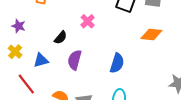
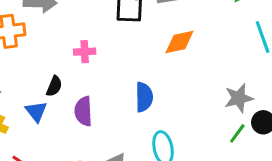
pink cross: (88, 21) -> (85, 52), turned -32
blue triangle: (41, 60) -> (36, 111), moved, turned -35

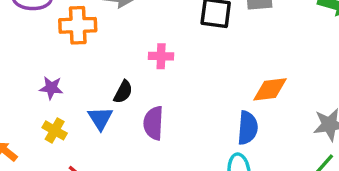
orange diamond: (179, 42) -> (270, 89), moved
blue semicircle: (144, 97) -> (248, 128), moved

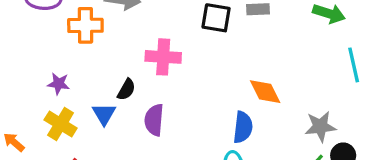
pink cross: (161, 56) -> (163, 57), size x1.5
orange diamond: (270, 89) -> (265, 92), turned 68
yellow cross: (55, 130) -> (61, 124), size x1.4

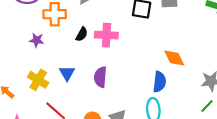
purple star: (59, 84) -> (37, 40), moved
black semicircle: (126, 90) -> (82, 34), moved

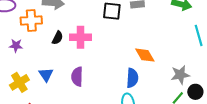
yellow cross: (38, 80) -> (19, 82), turned 30

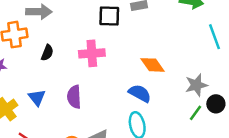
pink cross: (81, 37) -> (92, 53), moved
blue semicircle: (132, 78) -> (140, 93), turned -60

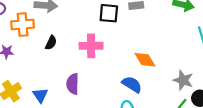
gray star: (196, 85) -> (183, 80), turned 30
blue triangle: (37, 97) -> (40, 95), moved

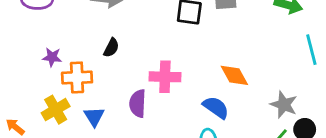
orange cross: (23, 25) -> (77, 77), moved
pink cross: (91, 46) -> (165, 77), moved

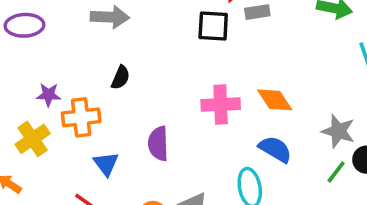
pink cross: (165, 77) -> (221, 104), moved
blue semicircle: (216, 107) -> (275, 149), moved
yellow cross: (56, 110) -> (33, 139), moved

